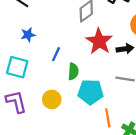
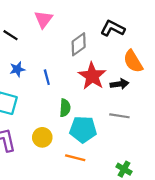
blue line: (56, 54) -> (47, 77), moved, turned -40
orange line: (108, 118) -> (75, 158), moved, turned -66

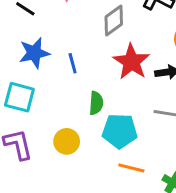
blue star: (17, 69) -> (34, 53), size x1.5
orange line: (75, 158) -> (131, 168), moved

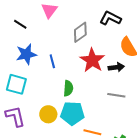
cyan pentagon: (120, 131) -> (72, 113), moved

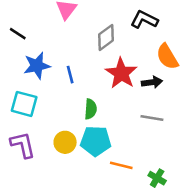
black line: (20, 24) -> (18, 34), moved

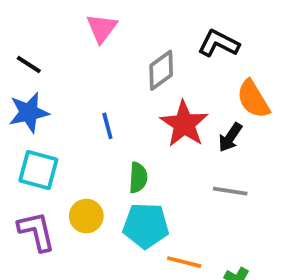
blue star: (37, 66) -> (29, 112), moved
black arrow: (152, 82) -> (230, 137), turned 132
yellow circle: (65, 142) -> (86, 216), moved

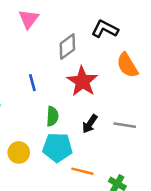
black arrow: (230, 137) -> (90, 124), moved
gray line: (230, 191) -> (125, 125), moved
yellow circle: (86, 216) -> (19, 153), moved

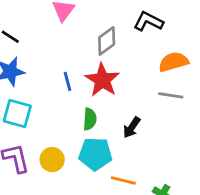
orange semicircle: (127, 65) -> (174, 62), turned 105
red star: (82, 81) -> (102, 80), moved
gray line: (125, 125) -> (171, 95), moved

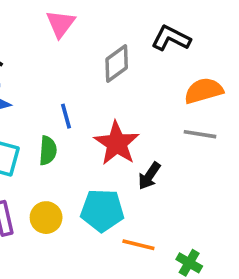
red star: (102, 80) -> (117, 143), moved
green semicircle: (90, 119) -> (48, 151), moved

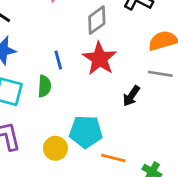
red star: (117, 143) -> (100, 59), moved
black arrow: (149, 176) -> (131, 96), moved
yellow circle: (46, 218) -> (55, 148), moved

